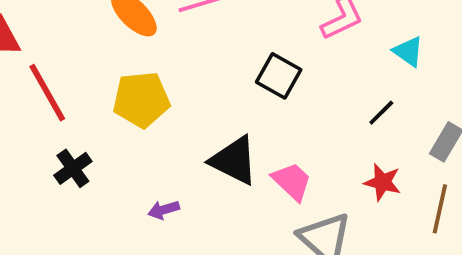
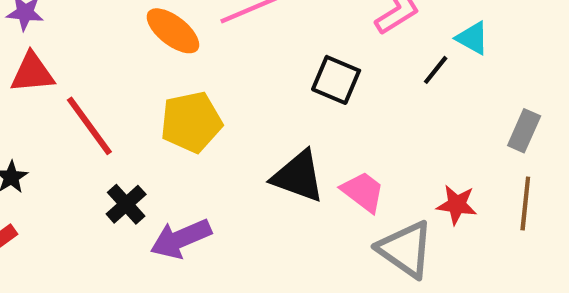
black line: (381, 113) -> (436, 70), moved
red star: (382, 182) -> (457, 205), moved
purple arrow: (164, 210) -> (181, 239), moved, size x1.8

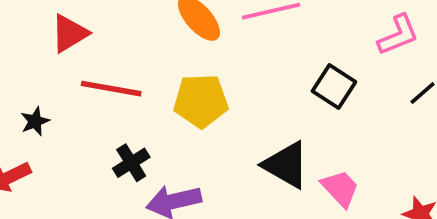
red triangle: (32, 73) -> (69, 33), turned -36
red line: (89, 126) -> (111, 89), turned -54

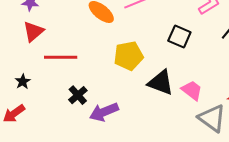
yellow pentagon: (201, 101) -> (129, 56), moved

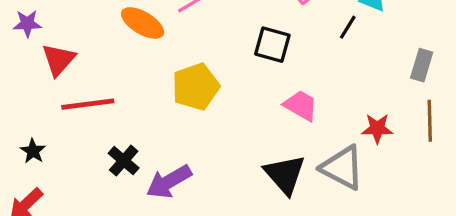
red triangle: (33, 31) -> (59, 60), moved
black triangle: (161, 83) -> (285, 174), moved, turned 36
pink trapezoid: (192, 90) -> (301, 106), moved

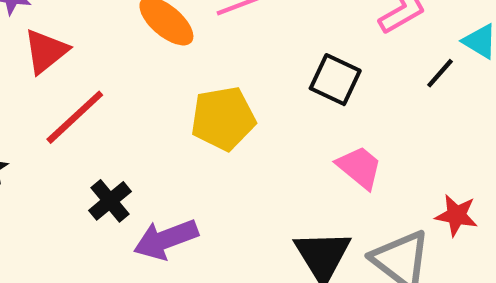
red line: (88, 104) -> (75, 117), turned -45

